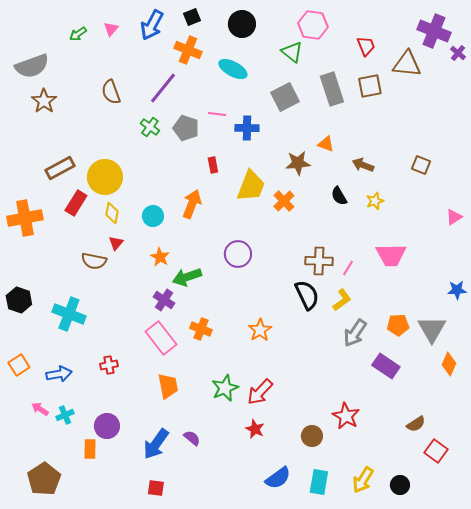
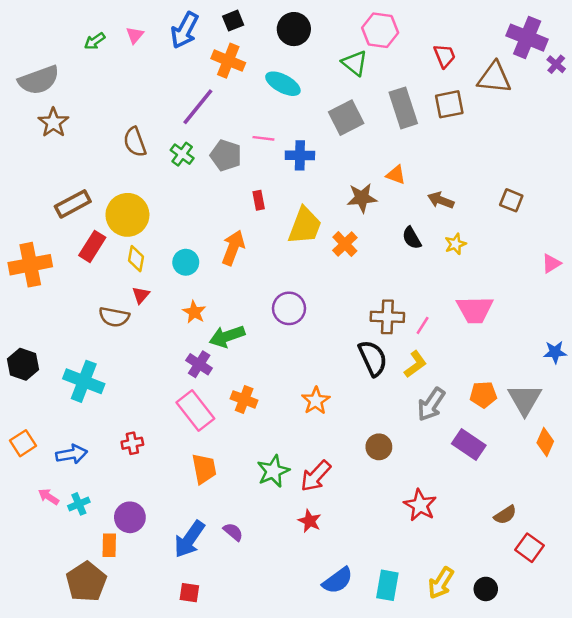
brown semicircle: (111, 92) -> (135, 142), moved
brown circle: (312, 436) -> (379, 447), moved
brown pentagon: (44, 479) -> (86, 582), moved

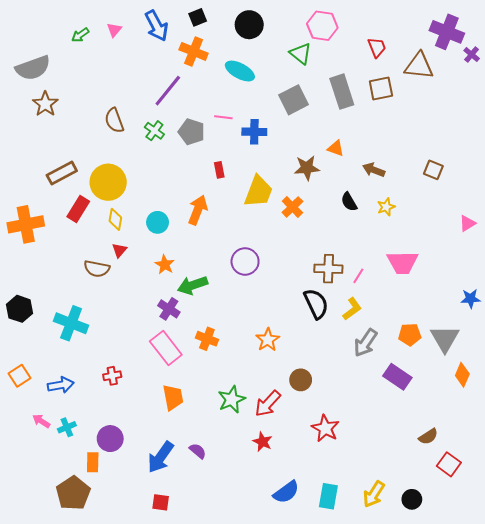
blue arrow: (185, 30) -> (156, 26), turned -56
brown circle: (379, 447) -> (301, 380), moved
red star: (420, 505) -> (325, 428), moved

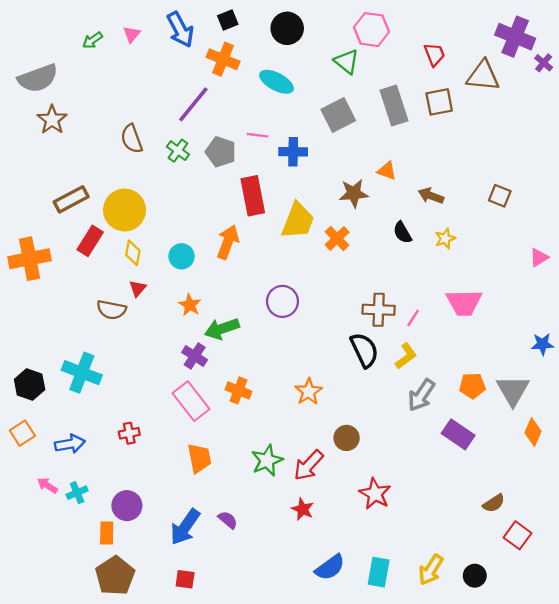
red rectangle: (219, 170) -> (253, 196), size x2.0
black hexagon: (20, 309) -> (30, 385), moved
brown pentagon: (73, 493) -> (115, 576), moved

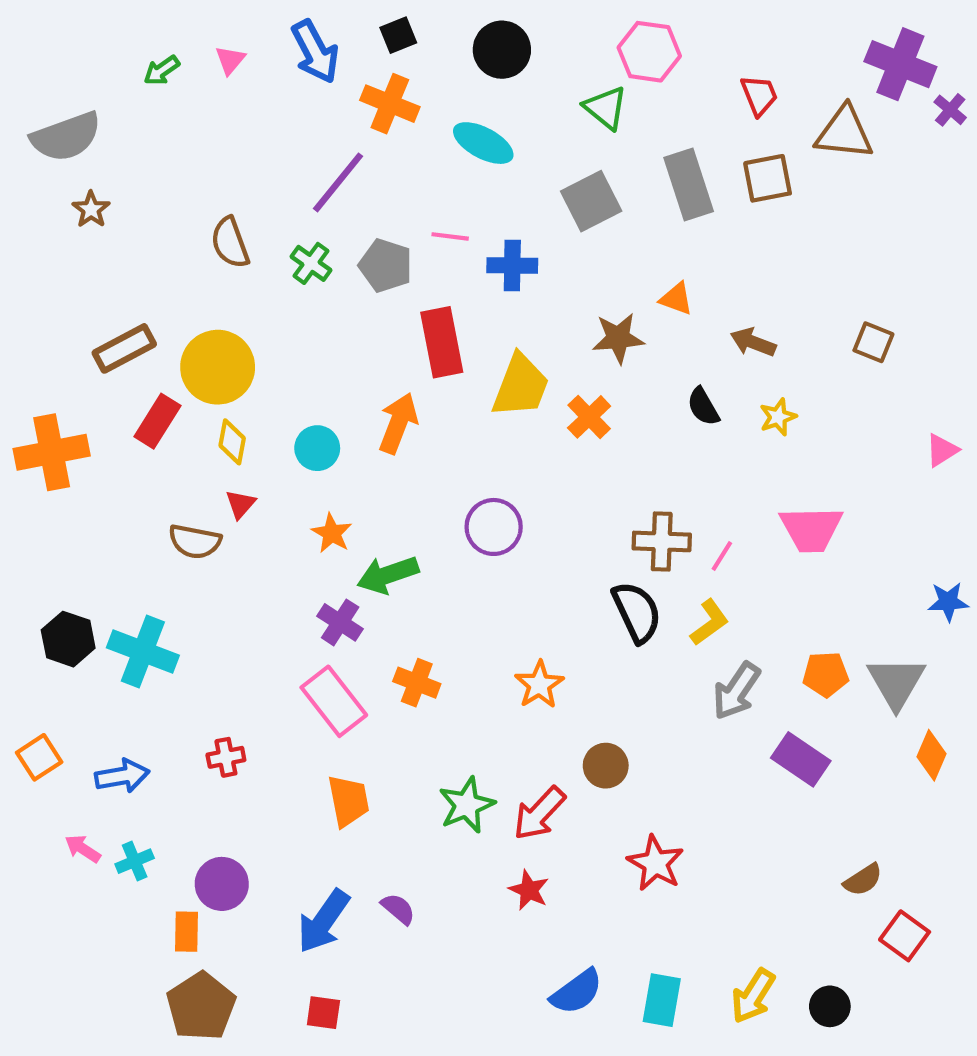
brown star: (52, 120) -> (91, 209), size x0.7
black hexagon: (30, 385) -> (68, 639), moved

